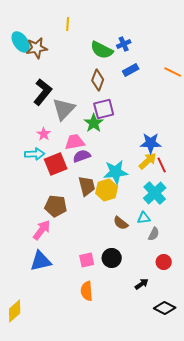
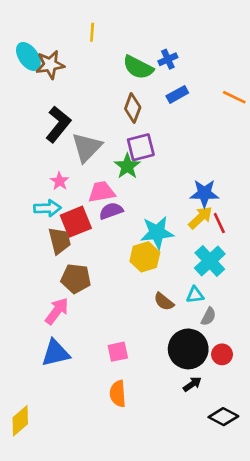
brown trapezoid: (87, 186) -> (60, 241), moved
black circle: (112, 258) -> (188, 349), moved, size x1.5

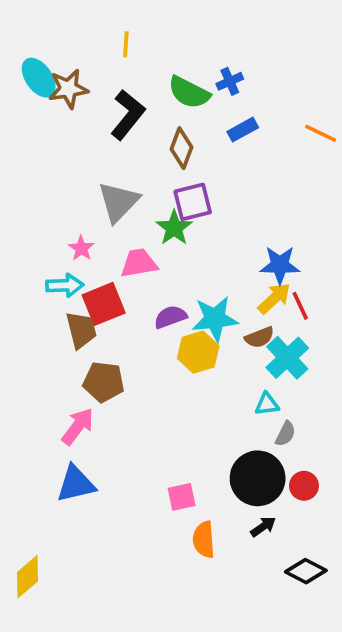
black L-shape: (58, 124) -> (128, 115), moved
purple semicircle: (111, 211) -> (170, 317), moved
brown semicircle: (164, 302) -> (259, 337), moved, turned -60
pink square: (118, 352) -> (182, 497), moved
orange semicircle: (118, 394) -> (204, 540), moved

